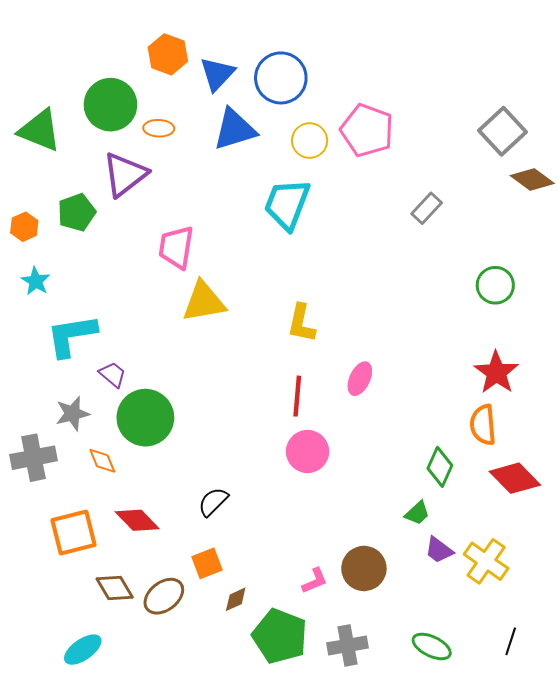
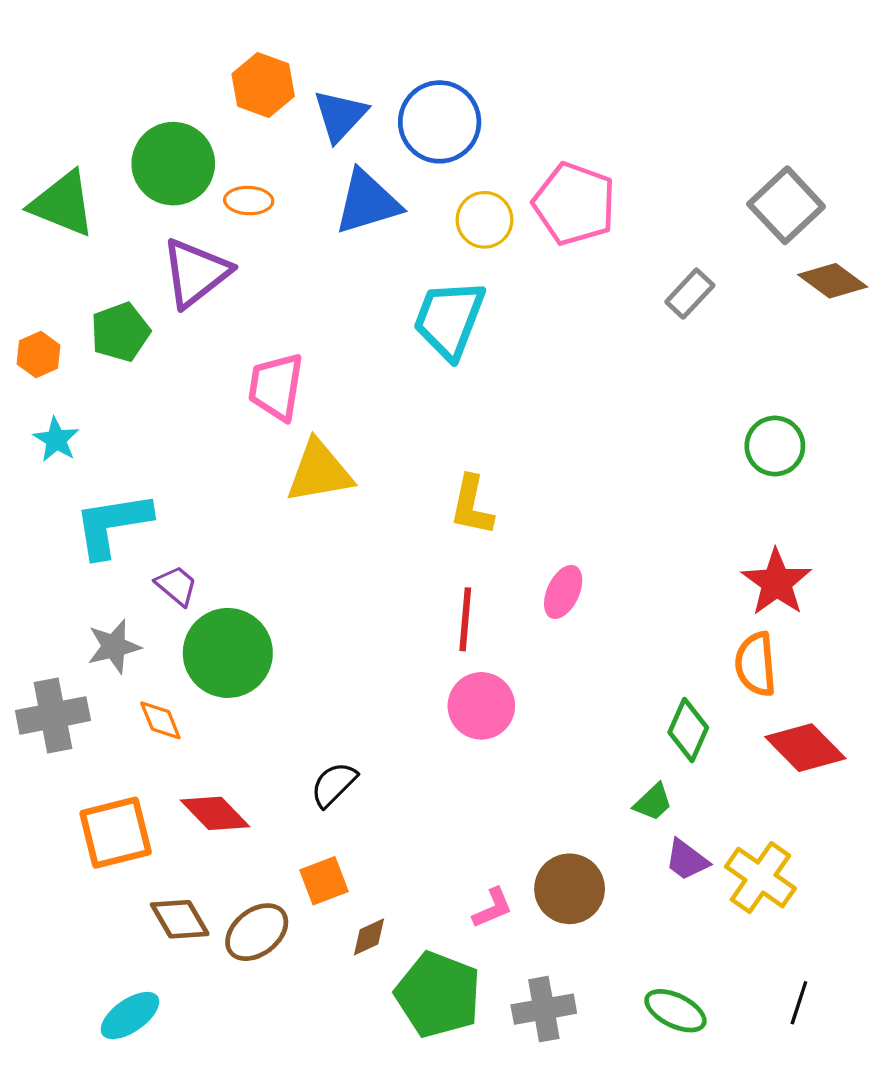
gray rectangle: (427, 208) -> (690, 294), moved

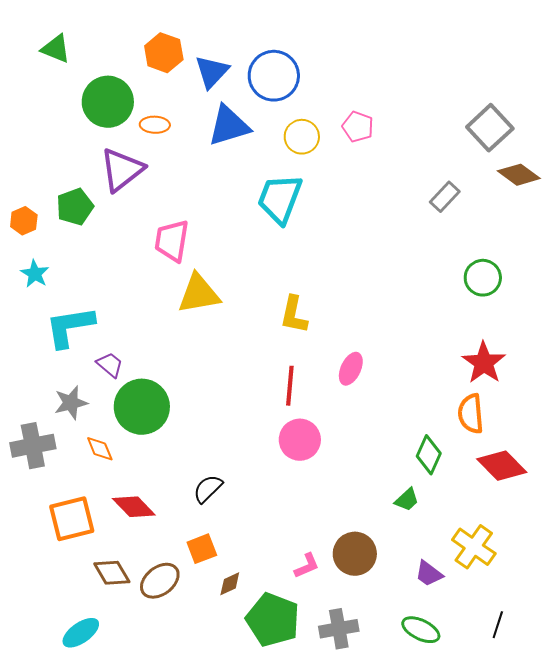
green triangle: (63, 204) -> (56, 49), moved, size x0.7
pink pentagon: (574, 204) -> (358, 127), size x0.6
gray rectangle: (690, 294) -> (445, 197), moved
purple trapezoid: (687, 860) -> (429, 574), moved

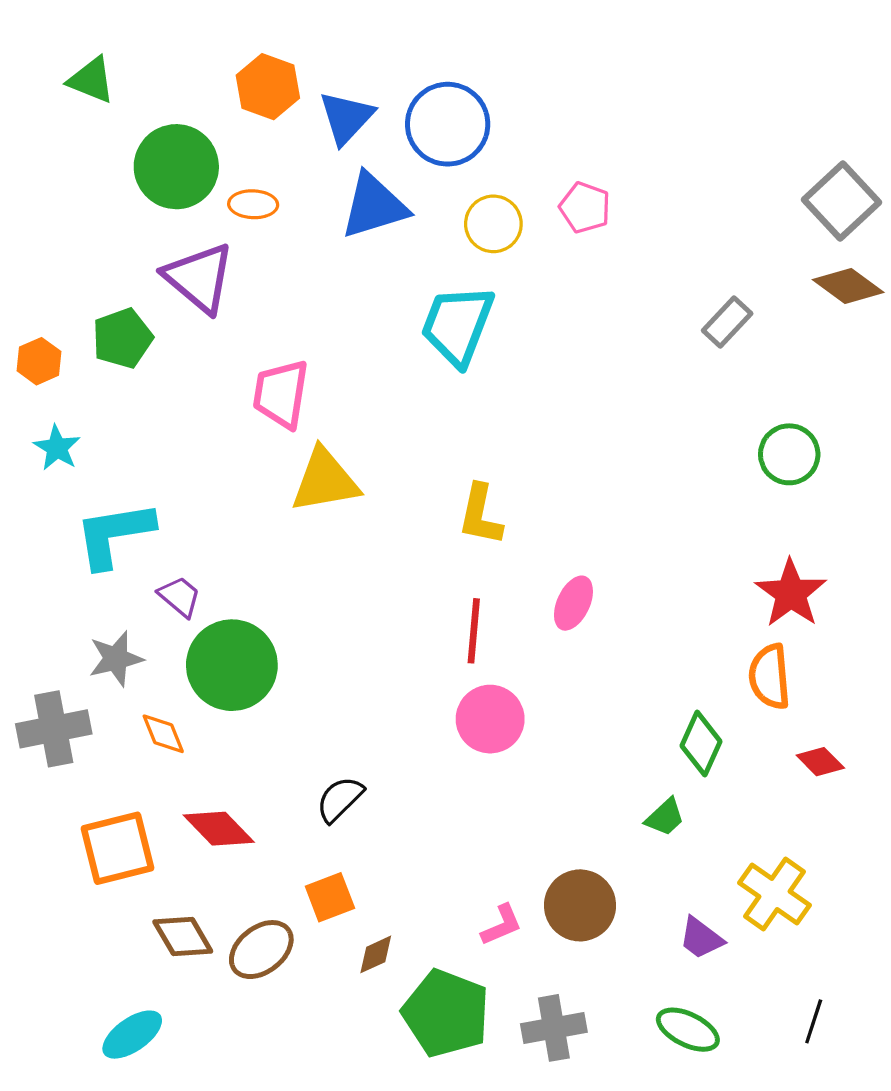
gray square: (490, 128) -> (842, 201), moved
purple triangle: (122, 170) -> (199, 278), turned -42
red diamond: (502, 466) -> (820, 762), size x0.6

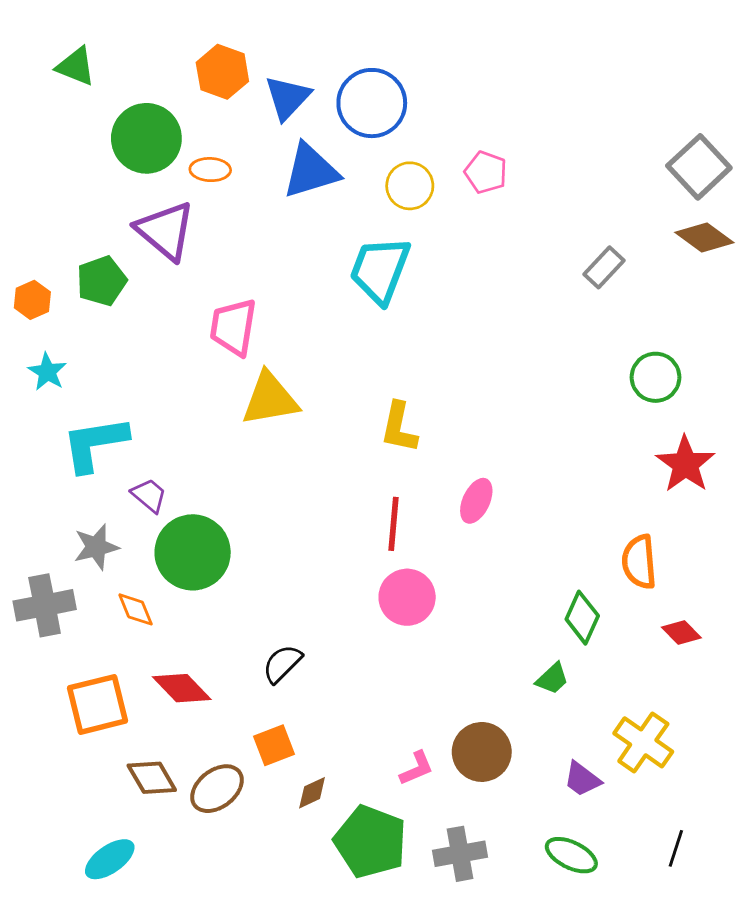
red star: (791, 593) -> (685, 464), moved

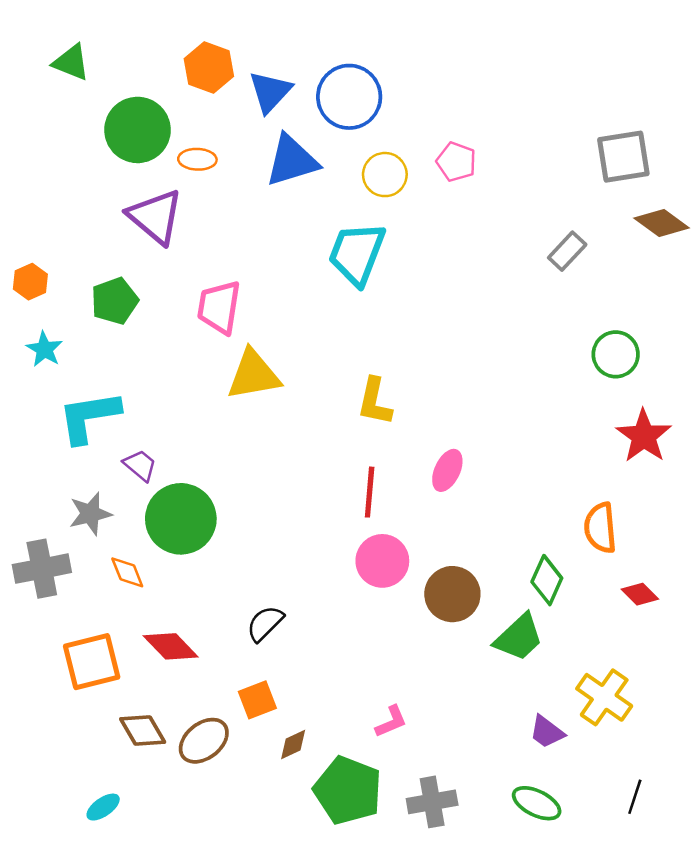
gray square: (699, 167) -> (623, 157), moved, turned 34
green pentagon: (102, 281) -> (115, 301), moved
green trapezoid: (552, 679) -> (519, 637), size x1.6
brown circle: (482, 752) -> (452, 594), moved
cyan ellipse: (110, 859) -> (103, 807), size x0.7

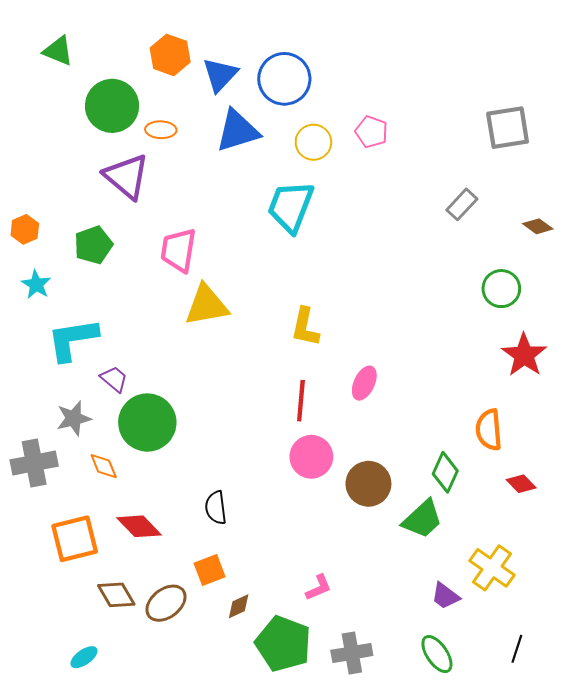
brown diamond: (662, 223) -> (538, 226), moved, size x0.7
black semicircle: (265, 623) -> (216, 508), turned -52
green ellipse: (537, 803) -> (437, 654), turned 30

